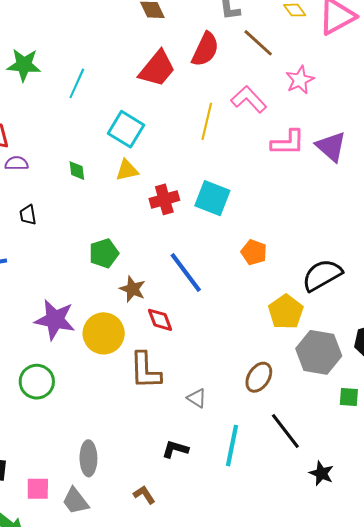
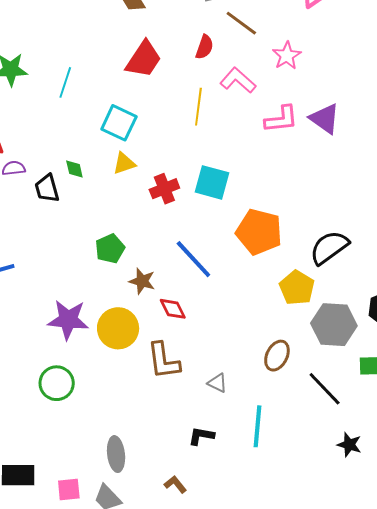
red semicircle: (205, 49) -> (204, 47), moved, size x0.7
black trapezoid: (28, 215) -> (47, 188), moved, size x1.4
orange pentagon: (254, 252) -> (259, 232), size x1.8
black line: (285, 431) -> (325, 389), moved

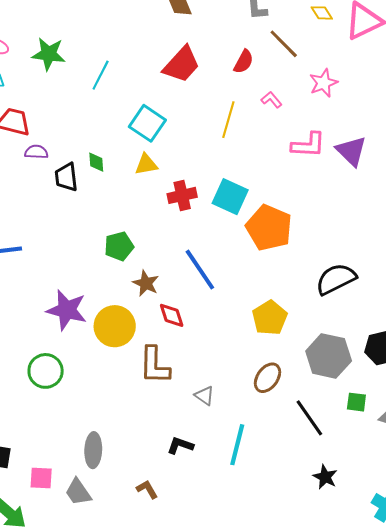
pink L-shape: (238, 80) -> (271, 100), size x0.6
orange pentagon: (259, 232) -> (269, 228), moved
yellow pentagon: (297, 288) -> (270, 318), moved

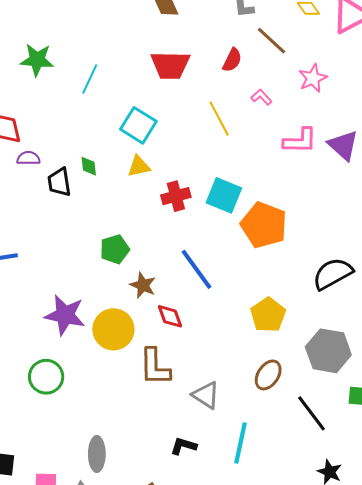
red trapezoid: (182, 64) -> (170, 65), turned 51
yellow line: (228, 120) -> (219, 119), turned -42
gray triangle: (204, 396) -> (206, 395), size x1.4

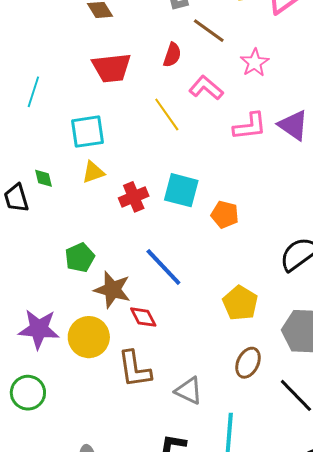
pink L-shape: (261, 97) -> (206, 88), size x1.6
cyan square: (138, 125) -> (88, 132), turned -33
orange pentagon: (264, 225) -> (225, 214), size x0.6
brown star: (143, 285) -> (112, 290), size x1.4

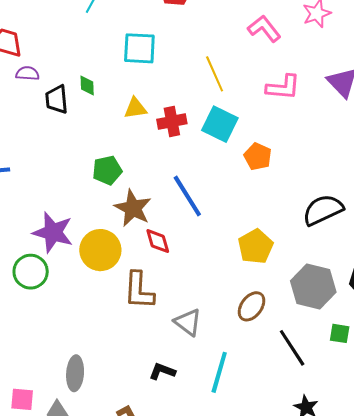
yellow line: (167, 115) -> (215, 74), moved
pink L-shape: (250, 126) -> (283, 87), moved
yellow triangle: (93, 172) -> (135, 108), moved
green circle: (28, 393) -> (31, 272), moved

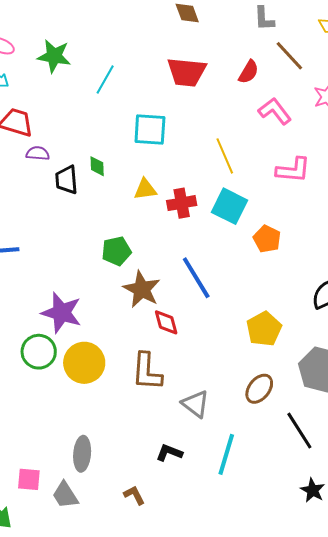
yellow circle: (100, 250) -> (84, 363), moved

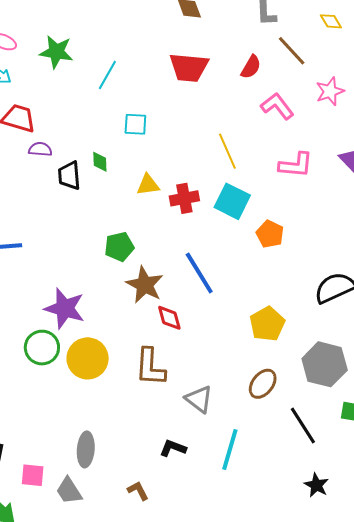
cyan square: (150, 130) -> (135, 124), moved, size x0.7

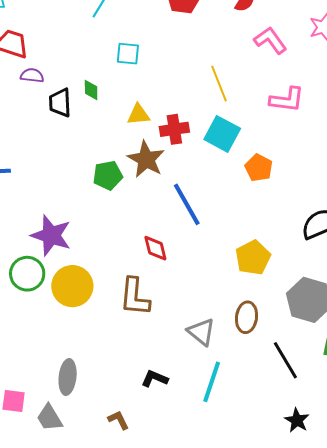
brown star: (145, 285) -> (146, 159), moved
brown ellipse: (263, 384) -> (247, 317), turned -32
gray triangle: (199, 399) -> (201, 332), moved

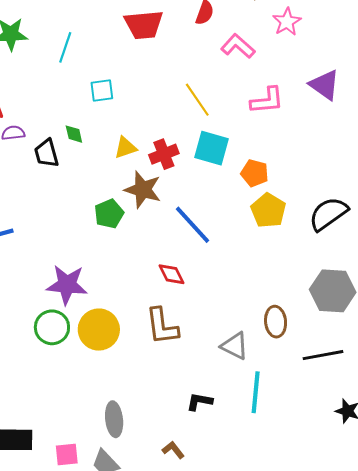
yellow pentagon: (253, 258) -> (268, 210), moved
black line: (285, 360) -> (323, 355), turned -57

